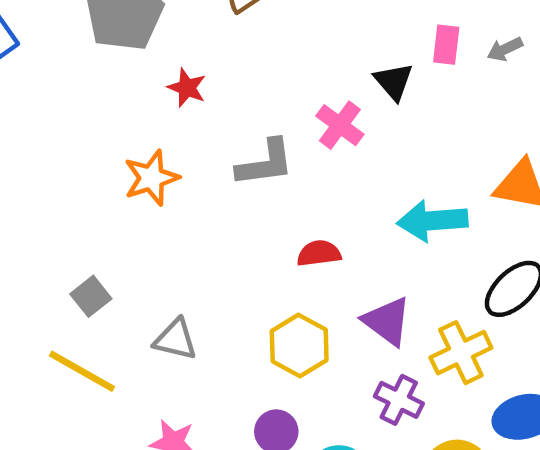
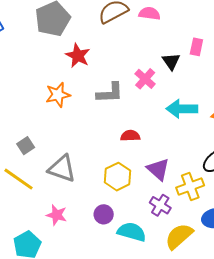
red star: (187, 88) -> (78, 56), size x1.4
cyan arrow: (432, 221) -> (182, 109), moved
gray triangle: (175, 339) -> (62, 169), size x1.4

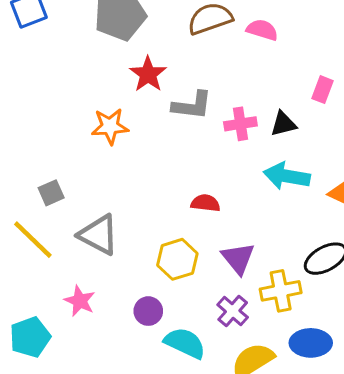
black triangle: (171, 61) -> (283, 124), moved, turned 42
pink cross: (145, 79) -> (240, 124), turned 30
gray L-shape: (110, 93) -> (192, 105), moved

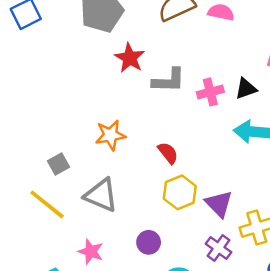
orange star: (110, 126) -> (110, 135), moved
red semicircle: (206, 203) -> (168, 153), moved, turned 50
yellow hexagon: (177, 259) -> (180, 192), moved
purple circle: (148, 311) -> (149, 242), moved

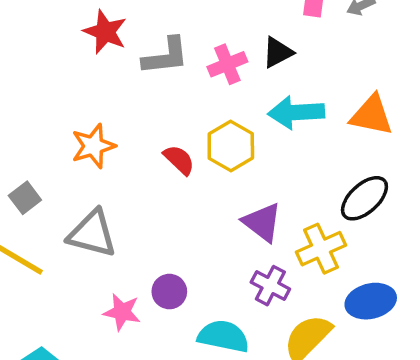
yellow hexagon: (180, 192) -> (231, 146), moved
pink star: (91, 252) -> (122, 312), moved

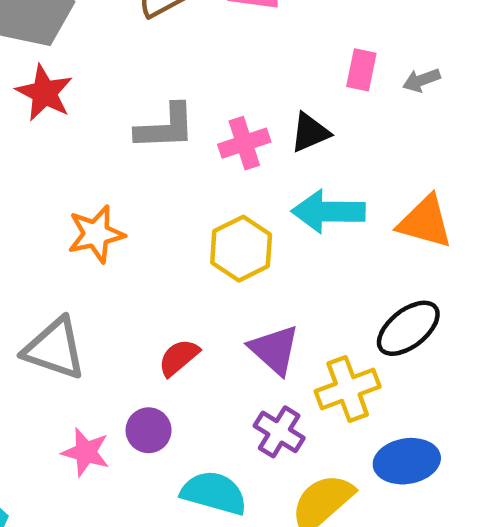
red star: (105, 32) -> (44, 93), moved
orange star: (93, 146) -> (96, 234), moved
red semicircle: (179, 160) -> (179, 358), moved, turned -88

